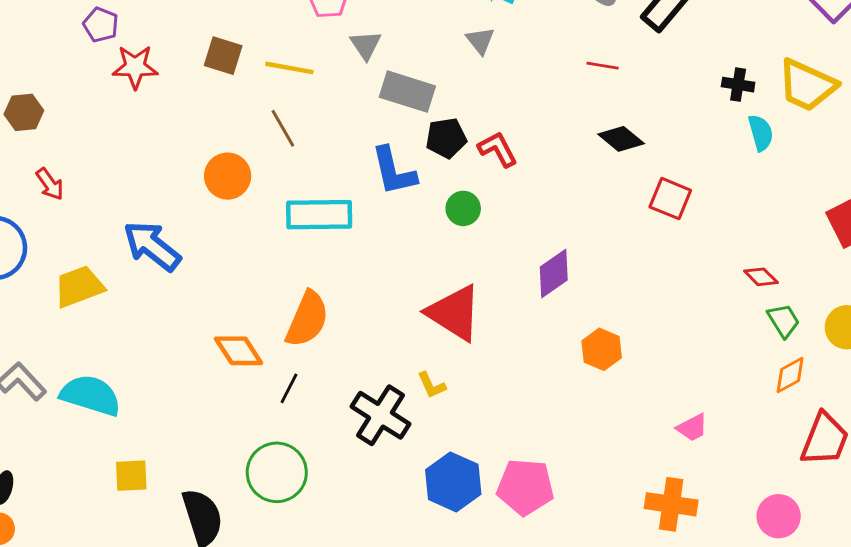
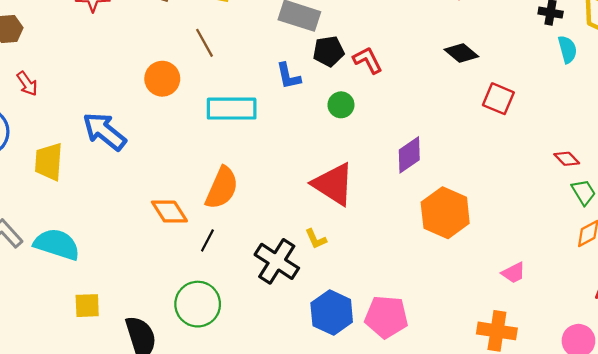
blue L-shape: (394, 171) -> (288, 76), size x0.7
yellow trapezoid: (79, 287) -> (49, 162), turned -66
orange hexagon: (602, 349) -> (445, 213), size x1.6

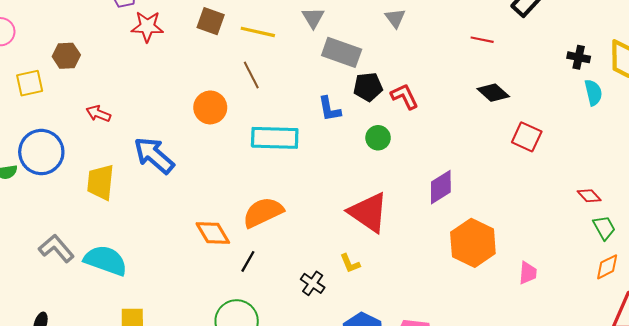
red arrow: (27, 84) -> (98, 114), moved, turned 145
orange semicircle: (222, 188) -> (263, 212), turned -141
black cross: (277, 261) -> (313, 283), size x0.6
pink trapezoid: (513, 273) -> (528, 273), moved, turned -60

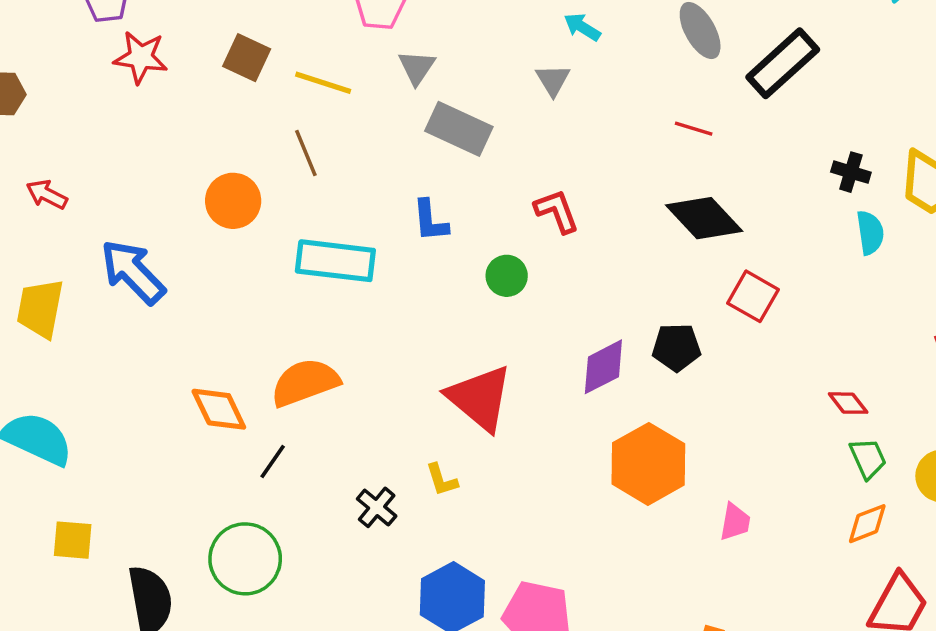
black pentagon: (368, 87) -> (676, 347), moved
black diamond: (493, 93) -> (704, 218), size x1.4

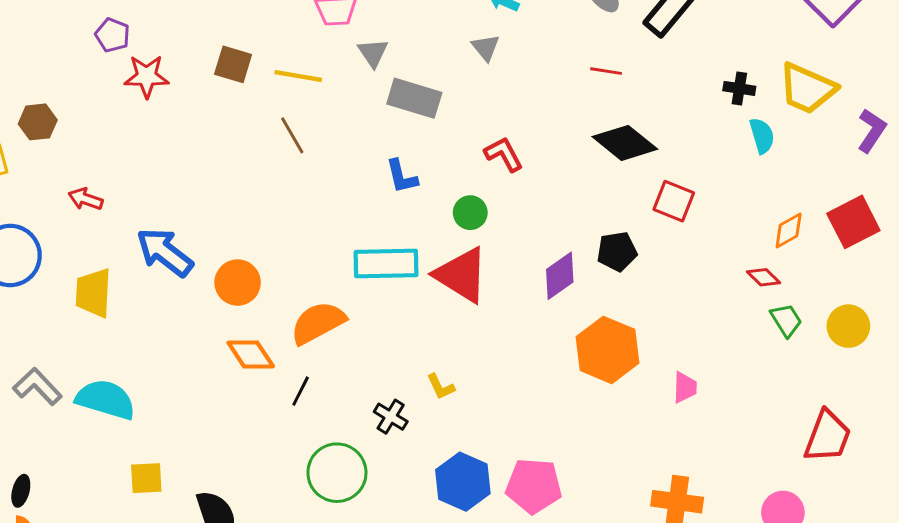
orange circle: (233, 201) -> (238, 283), moved
cyan rectangle: (335, 261) -> (386, 264), moved
red triangle: (480, 398) -> (461, 275), moved
orange diamond: (867, 524) -> (789, 231), moved
green circle: (245, 559) -> (337, 473), moved

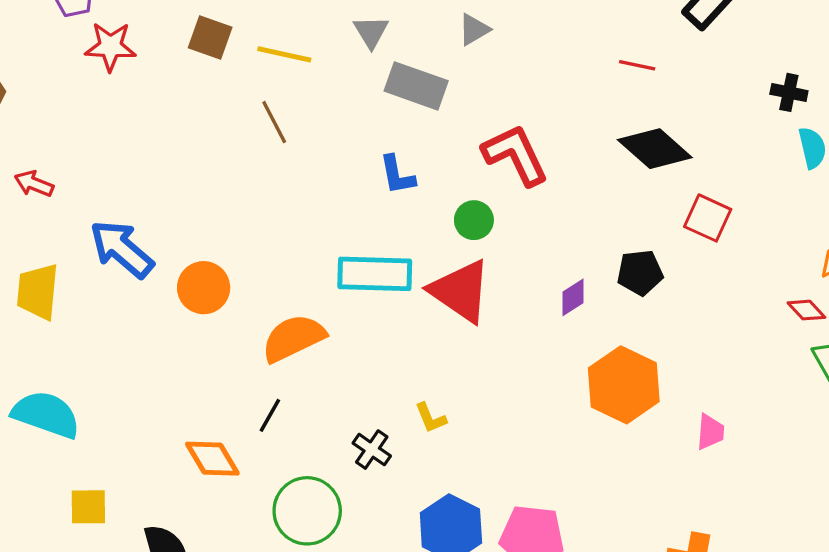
gray triangle: (486, 48) -> (474, 29), moved, turned 36
red L-shape: (504, 154) -> (515, 155), size x1.5
purple diamond: (560, 276) -> (573, 297), size x0.7
orange diamond: (251, 355) -> (212, 459), moved

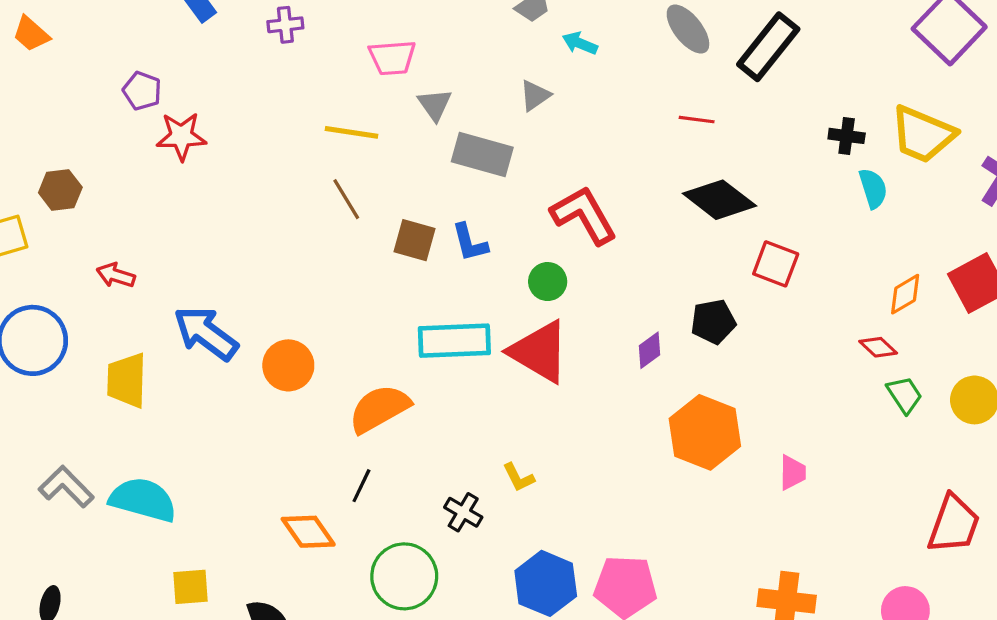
brown square: (210, 37) -> (414, 240), moved

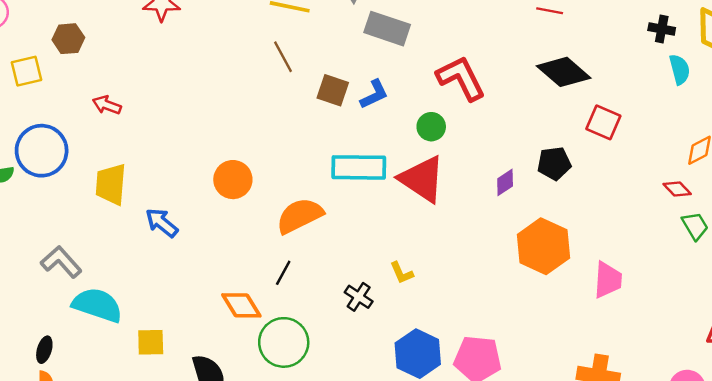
blue L-shape: (470, 243) -> (374, 94), turned -104
blue arrow: (206, 333) -> (162, 223), moved, size x0.7
pink trapezoid: (793, 472) -> (608, 280), size x1.4
cyan semicircle: (143, 500) -> (97, 305), moved
green circle: (404, 576) -> (284, 342), moved

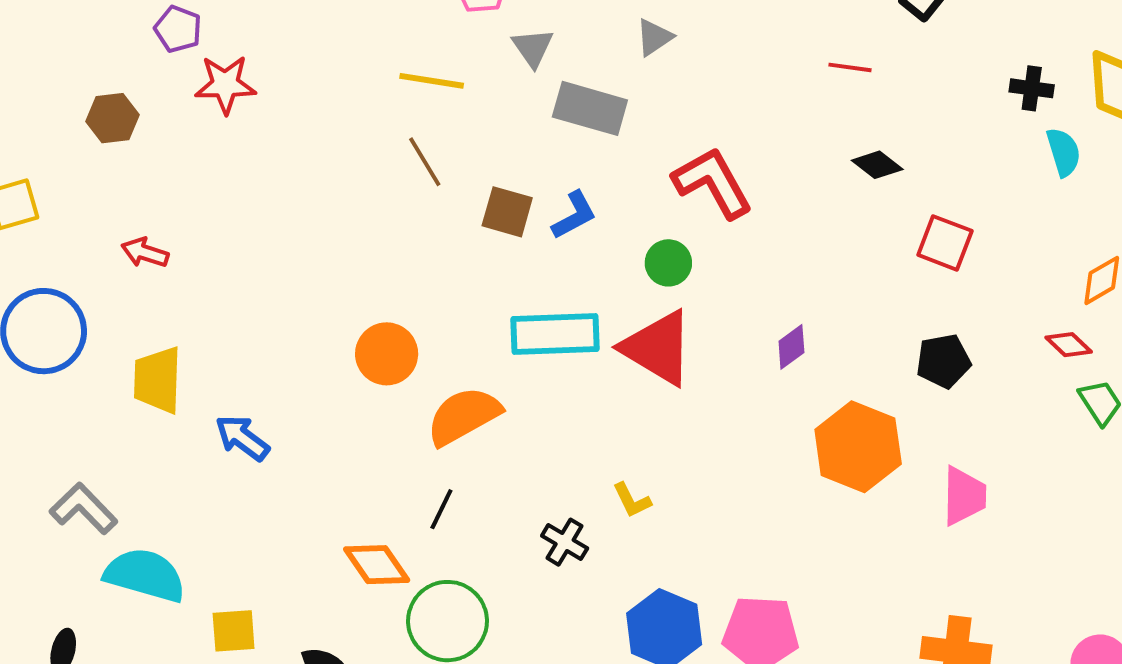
brown hexagon: (68, 39) -> (112, 118), moved
black diamond: (564, 72) -> (877, 165), size x0.6
black pentagon: (554, 163) -> (943, 361), moved
orange circle: (233, 180) -> (387, 354), moved

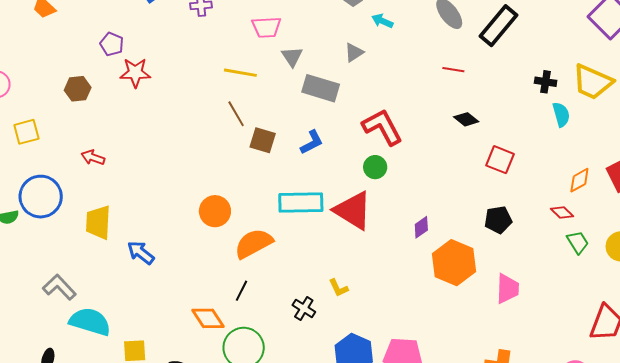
brown square: (507, 212) -> (263, 140), moved
green circle: (668, 263) -> (375, 167), moved
purple diamond: (791, 347) -> (421, 227), moved

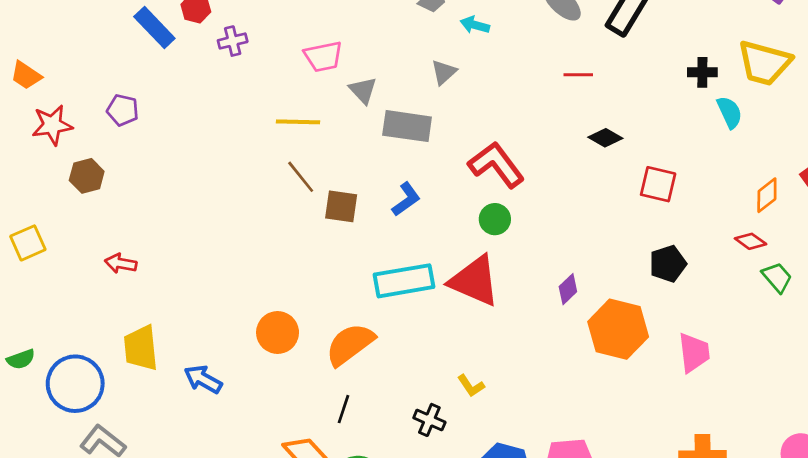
red star: (135, 73) -> (52, 125), moved
blue circle: (41, 197) -> (75, 384), moved
orange circle: (215, 211) -> (278, 332), moved

